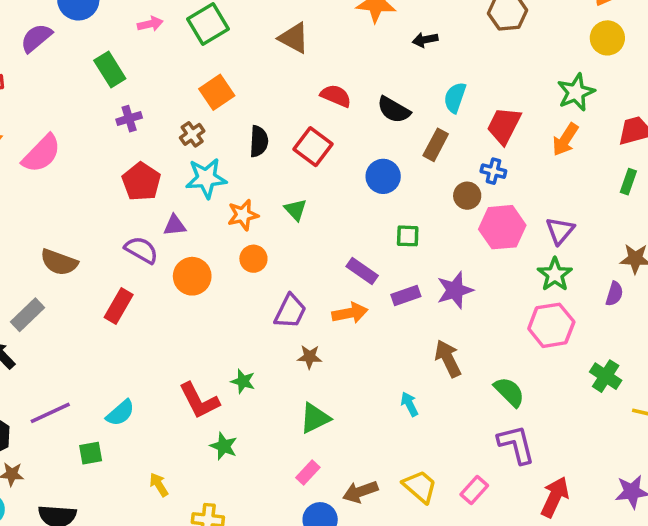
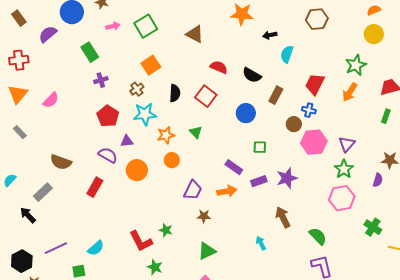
cyan semicircle: (455, 98) -> (287, 54), moved
pink semicircle: (42, 154) -> (51, 100), size x0.7

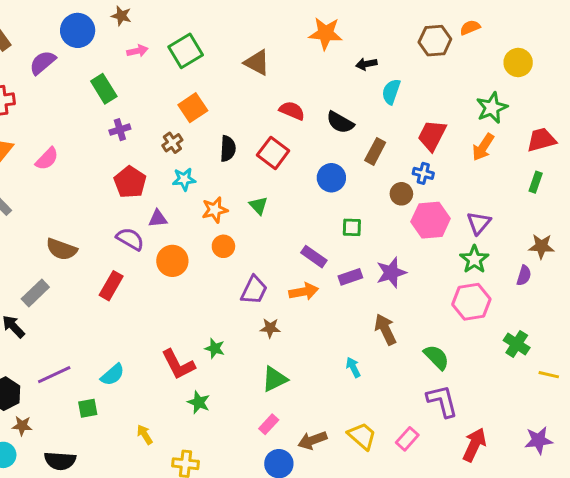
orange semicircle: (374, 10) -> (470, 28), moved
cyan star: (145, 114) -> (184, 179), size x0.7

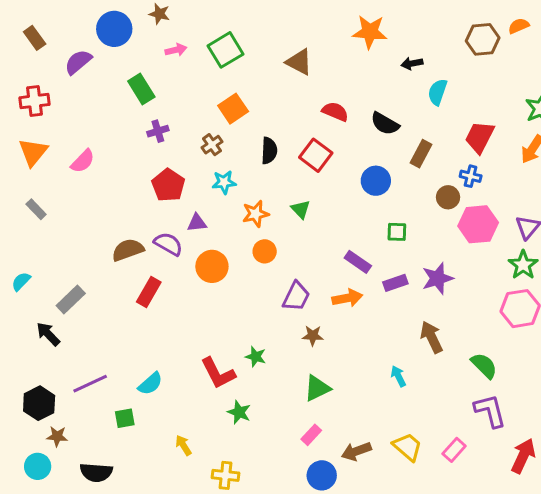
brown semicircle: (62, 249) -> (128, 250), moved, turned 140

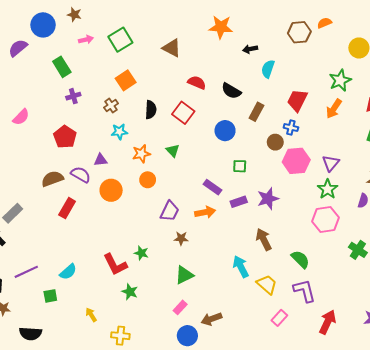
red pentagon: (168, 185) -> (65, 137), moved
cyan arrow: (398, 376) -> (241, 267), size x1.5
yellow trapezoid: (407, 447) -> (267, 284), moved

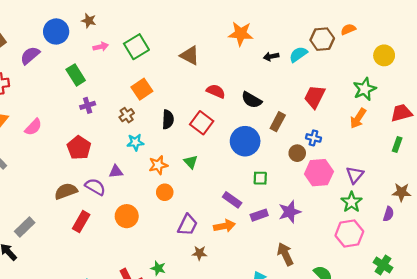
cyan semicircle: (268, 69) -> (298, 54), moved, turned 36
red trapezoid: (297, 100) -> (315, 97), moved
blue circle: (225, 131) -> (245, 141), size x1.4
orange circle: (111, 190) -> (127, 216), moved

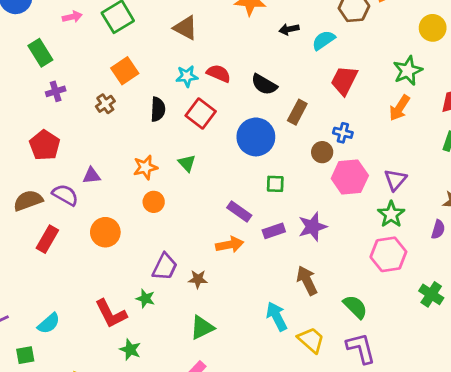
cyan semicircle: (298, 54) -> (324, 40), moved
cyan star: (135, 142) -> (187, 76), moved
purple trapezoid: (188, 225) -> (165, 267), moved

